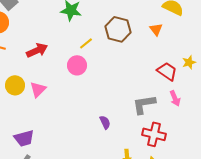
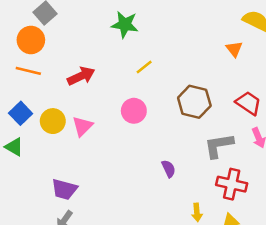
brown hexagon: (118, 29) -> (194, 102), moved
pink circle: (77, 65) -> (134, 111), moved
purple trapezoid: (24, 138) -> (64, 189), turned 30

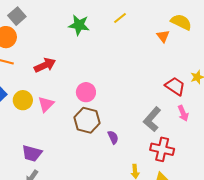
orange triangle: (234, 49) -> (163, 36), moved
yellow line: (144, 67) -> (120, 18), moved
brown hexagon: (194, 102) -> (87, 120), moved
gray L-shape: (219, 146) -> (152, 119), turned -40

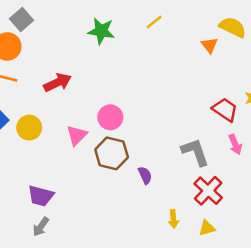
pink triangle: (46, 104) -> (77, 135), moved
gray L-shape: (152, 119) -> (195, 152), turned 120
red cross: (162, 149) -> (208, 191), turned 30

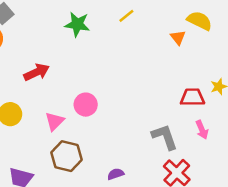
red trapezoid: (225, 110) -> (192, 97), turned -35
brown hexagon: (112, 153) -> (66, 156), moved
purple semicircle: (145, 175) -> (116, 174), moved, turned -84

